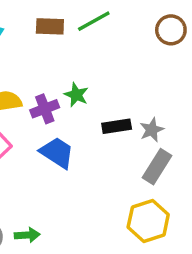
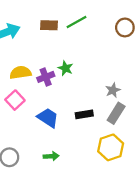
black rectangle: (117, 126) -> (84, 114), moved
blue trapezoid: (57, 153) -> (48, 118), moved
green arrow: (27, 235) -> (51, 156), moved

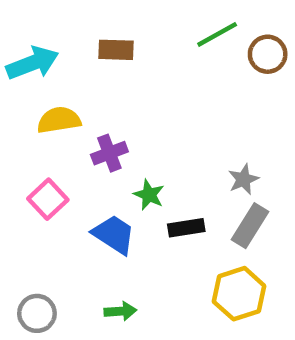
green line: (76, 22) -> (217, 34), moved
green star: (65, 68) -> (149, 195), moved
yellow semicircle: (20, 73) -> (59, 120), moved

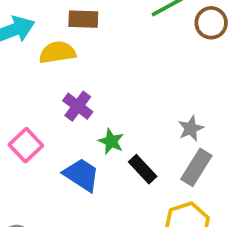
yellow semicircle: (59, 120) -> (57, 52), moved
purple cross: (109, 153) -> (78, 106), turned -32
black rectangle: (186, 228) -> (143, 169), turned 56

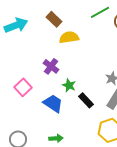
brown rectangle: (83, 19) -> (54, 19), turned 42
yellow semicircle: (57, 52) -> (69, 37), moved

